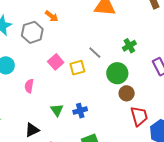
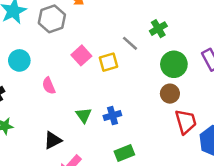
green cross: (129, 46) -> (158, 29), moved
green circle: (117, 73) -> (174, 64), moved
pink semicircle: (29, 86) -> (49, 86), turned -32

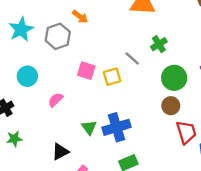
pink square: (81, 55) -> (86, 71), turned -30
pink semicircle: (49, 86) -> (56, 100), turned 70
blue cross: (112, 116) -> (117, 127), size x1.6

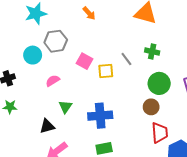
gray hexagon: (58, 36) -> (56, 41), moved
green cross: (159, 44) -> (152, 52), turned 32
green triangle: (89, 127) -> (65, 107), moved

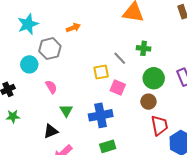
orange arrow: (89, 13) -> (73, 28), moved, turned -64
pink square: (84, 61) -> (118, 88), moved
pink semicircle: (53, 81) -> (51, 87), turned 96

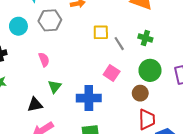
cyan circle: (29, 64) -> (18, 26), moved
yellow square: (101, 72) -> (101, 32), moved

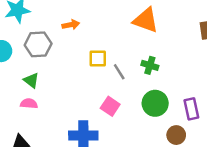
pink semicircle: (44, 60) -> (29, 104), moved, turned -64
green triangle: (55, 87) -> (31, 80), moved, turned -32
brown circle: (140, 93) -> (176, 135), moved

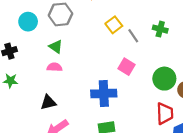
yellow square: (98, 59) -> (114, 25), turned -35
green circle: (155, 103) -> (164, 79), moved

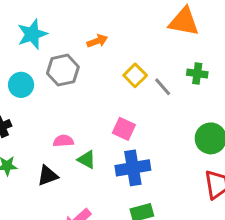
green triangle: (56, 47) -> (87, 160), moved
pink square: (126, 67) -> (124, 129), moved
black triangle: (48, 102) -> (48, 176), moved

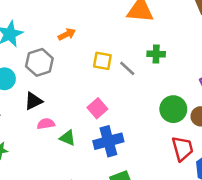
yellow square: (135, 75) -> (102, 61), turned -30
pink square: (124, 129) -> (97, 108), turned 30
black triangle: (48, 176) -> (33, 101), moved

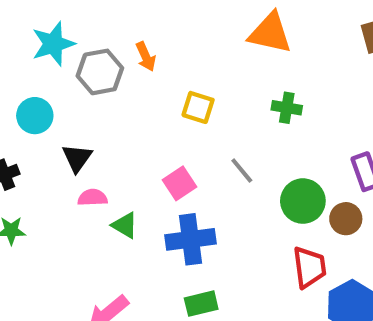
orange arrow: (67, 34) -> (146, 57), turned 84
gray hexagon: (39, 62) -> (100, 72), moved
gray line: (127, 68) -> (242, 171), moved
black triangle: (33, 101) -> (77, 158), turned -36

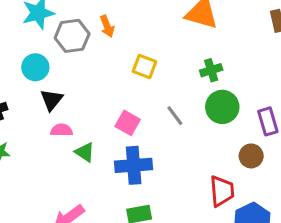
green cross: (287, 108) -> (211, 70), turned -30
cyan circle: (35, 116) -> (35, 67), moved
pink square: (180, 183) -> (128, 123), turned -30
green circle: (303, 201) -> (222, 107), moved

